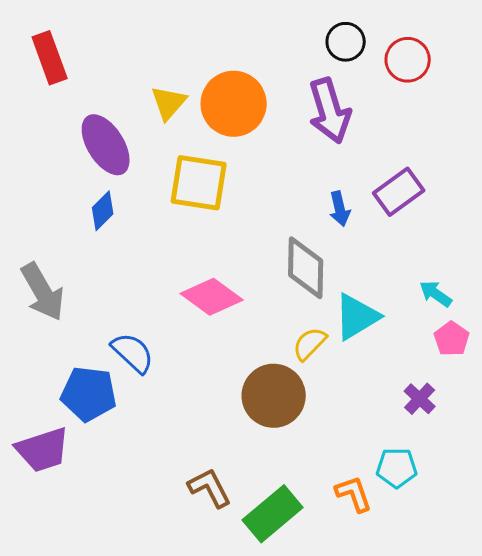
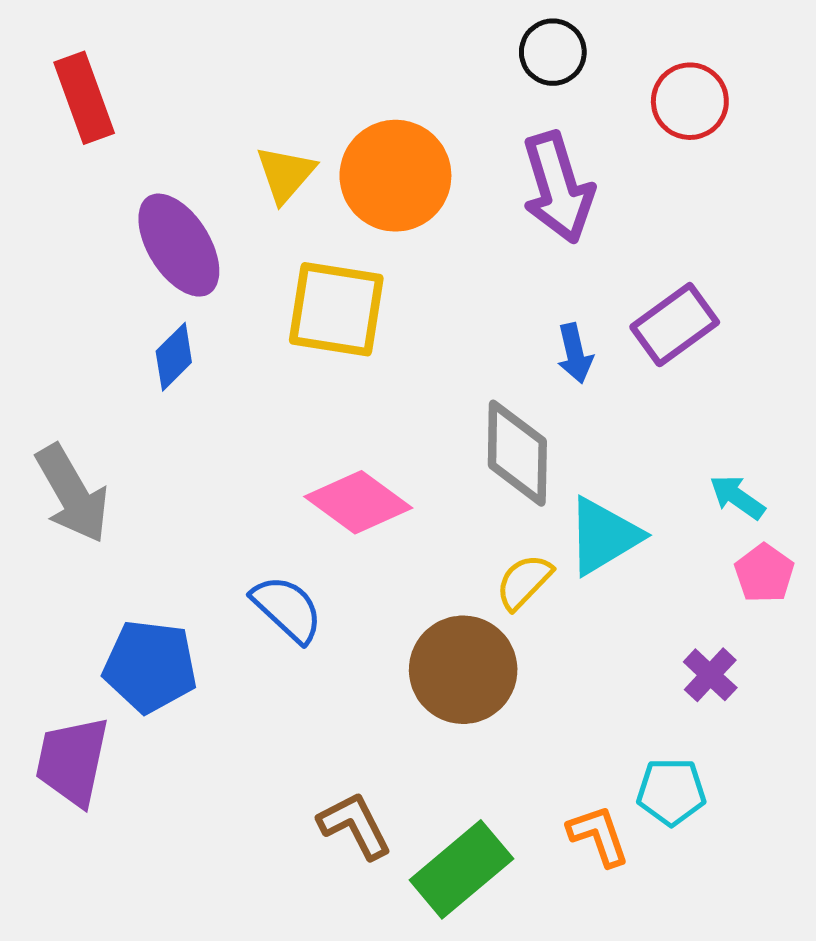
black circle: (346, 42) -> (553, 52), moved
blue semicircle: (133, 353) -> (287, 609), moved
purple trapezoid: (43, 450) -> (72, 761), turned 120

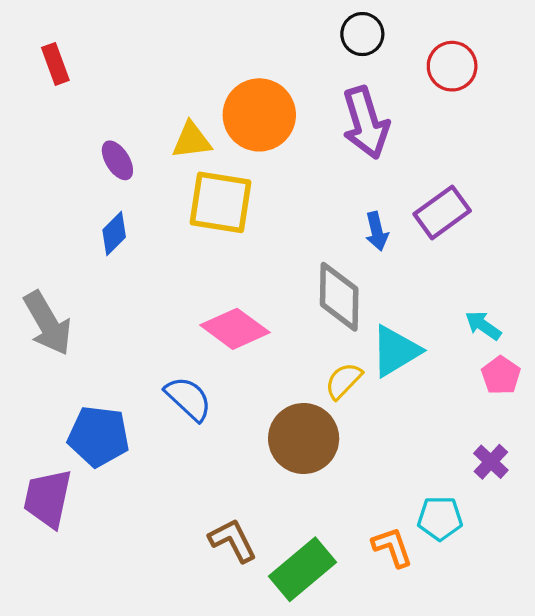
red rectangle: (84, 98) -> (55, 64), size x0.7
yellow triangle: (285, 174) -> (192, 140), moved, turned 42
purple ellipse: (179, 245) -> (117, 160), size x0.6
purple cross: (710, 675) -> (491, 462), moved

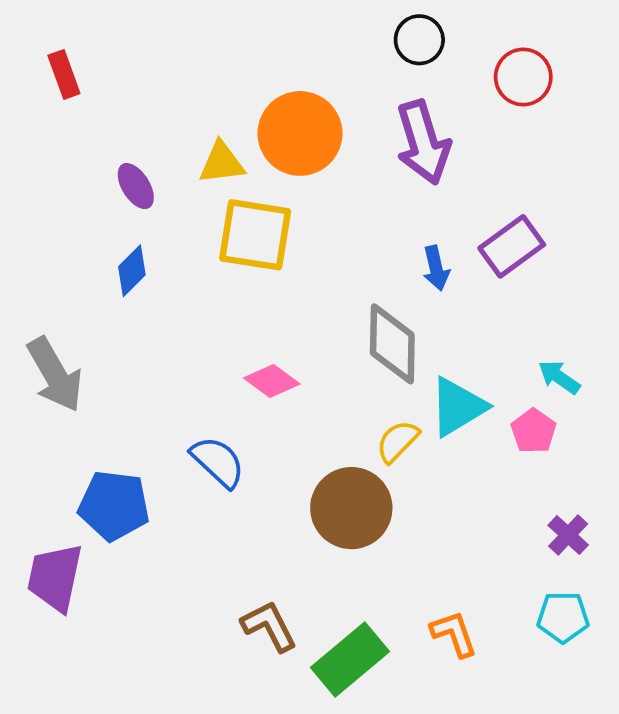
pink diamond: (235, 329) -> (272, 381), size x0.7
pink pentagon: (501, 375) -> (533, 431), moved
cyan pentagon: (440, 518) -> (563, 617), moved

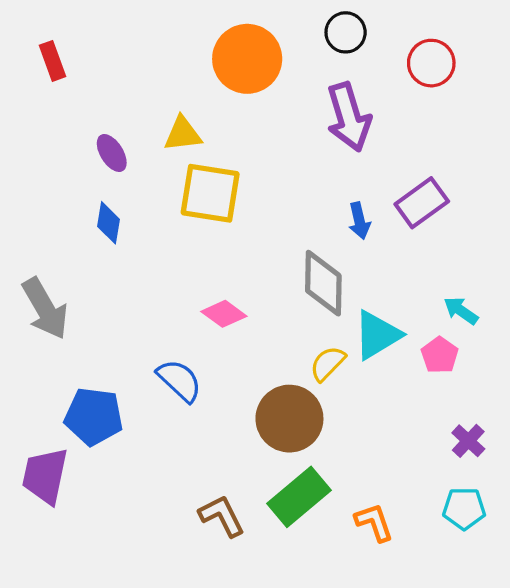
orange circle: (300, 133) -> (247, 59), moved
blue diamond: (132, 271) -> (109, 223), turned -36
green rectangle: (350, 659) -> (299, 497), moved

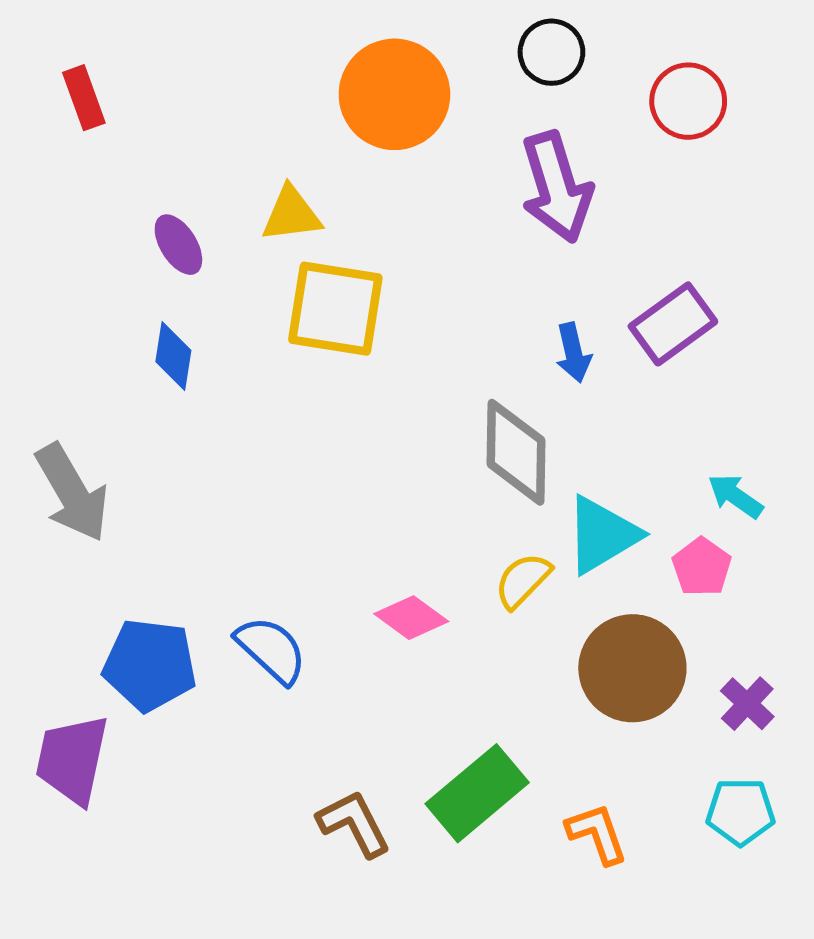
pink diamond: (224, 314) -> (411, 618), moved
blue semicircle: (179, 380) -> (271, 650), moved
brown circle: (289, 419) -> (632, 668), moved

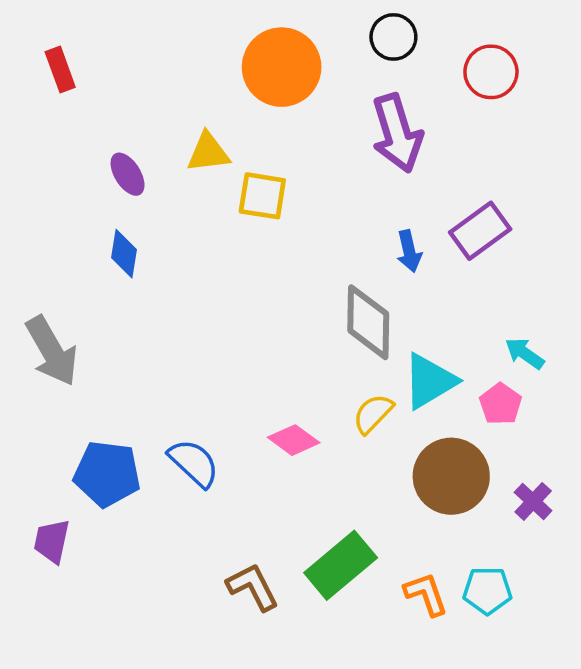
yellow square: (335, 309) -> (262, 196), moved, size x0.7
purple trapezoid: (72, 759) -> (52, 541), size x0.7
cyan pentagon: (740, 812) -> (487, 591), moved

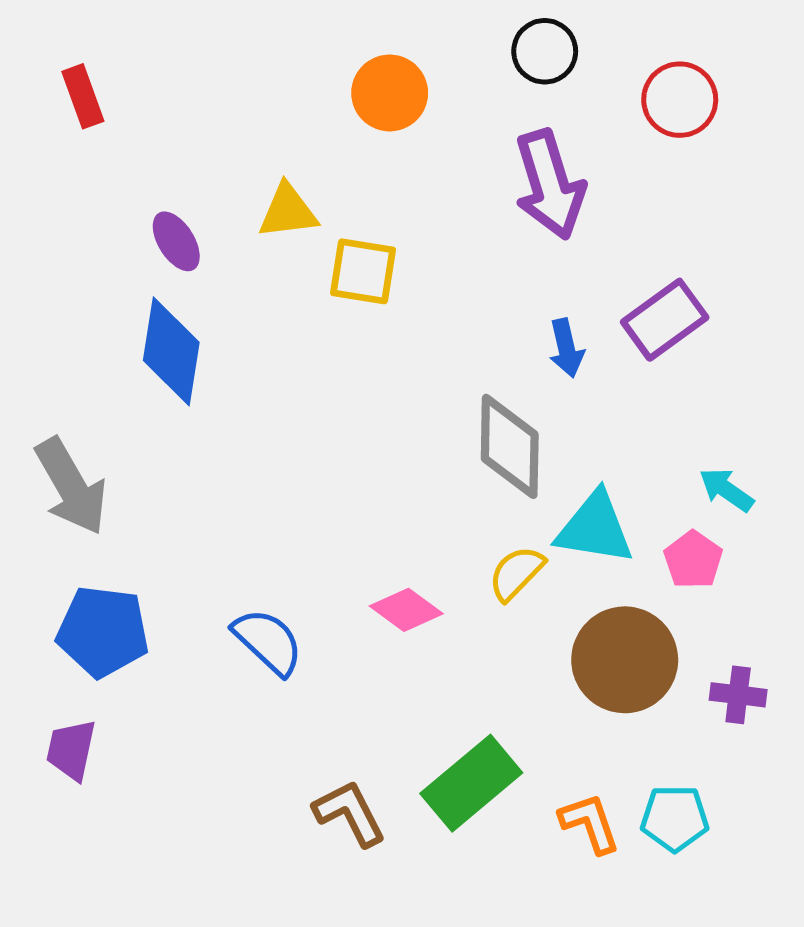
orange circle: (282, 67) -> (390, 93), size x0.7
blue diamond: (124, 254) -> (171, 351), size x1.6
cyan triangle: (430, 381) -> (595, 528), turned 40
blue pentagon: (107, 474) -> (103, 631), moved
purple cross: (533, 501) -> (738, 695), turned -36

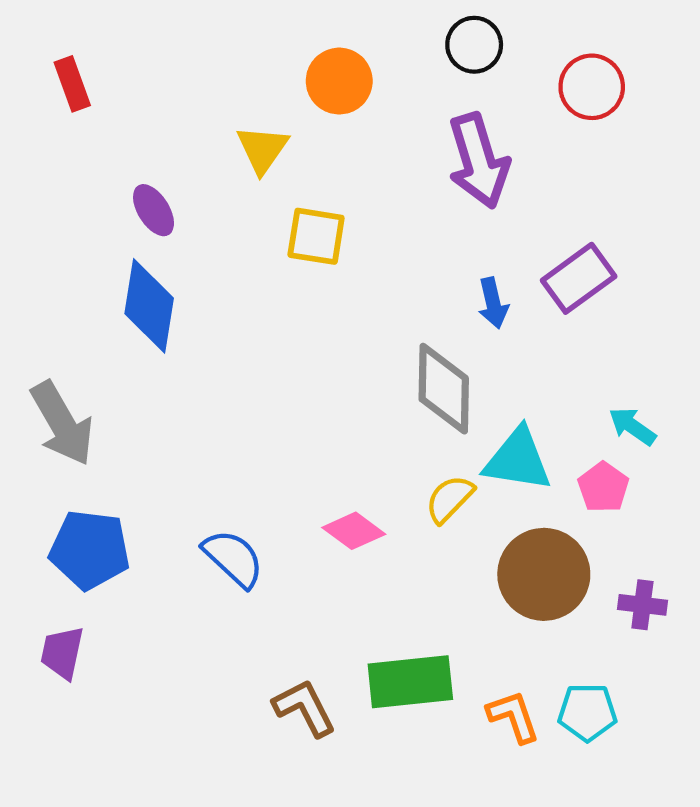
yellow triangle: (288, 211) -> (262, 149), moved, turned -48
green rectangle: (471, 783) -> (410, 682), turned 34

